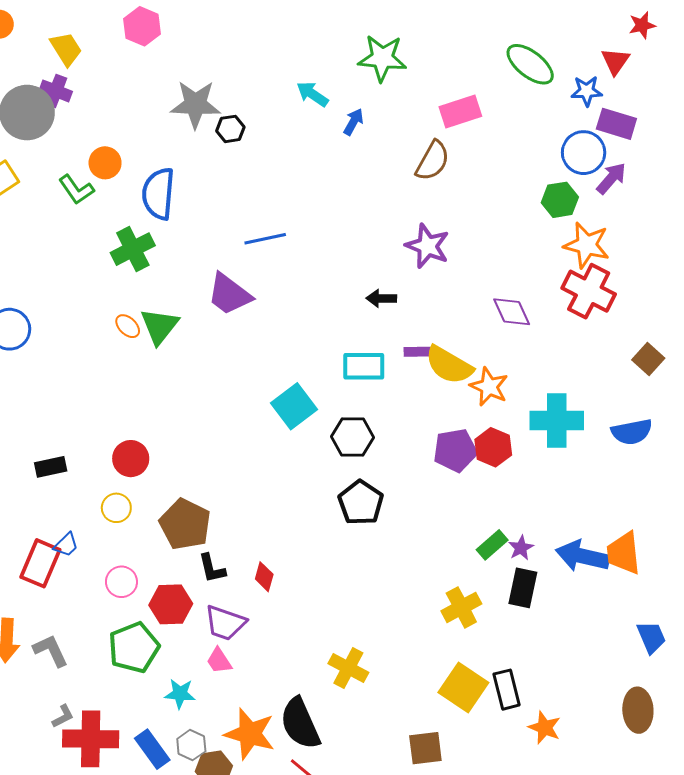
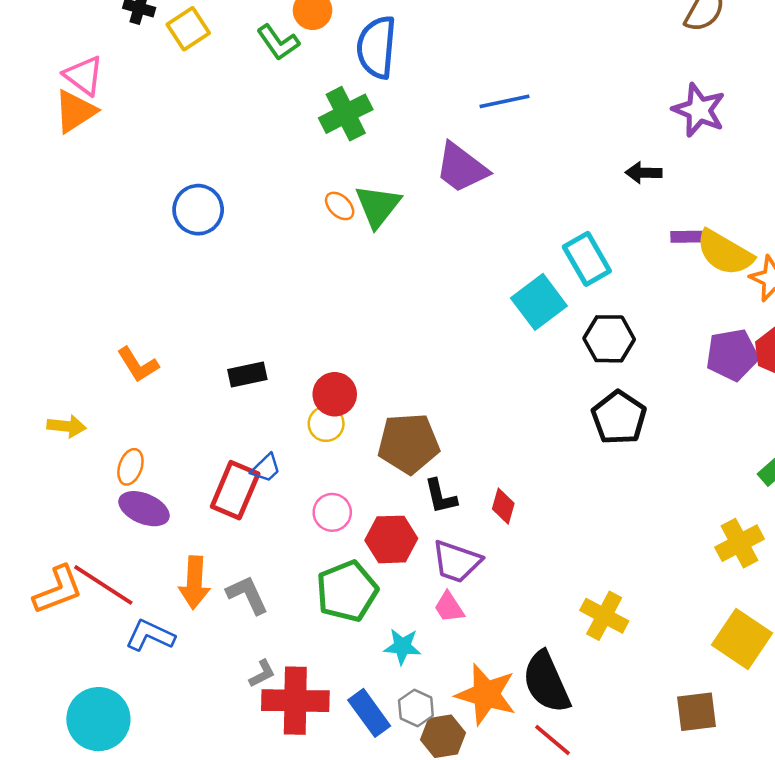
cyan rectangle: (364, 366) -> (587, 259), moved, turned 60
red circle: (131, 459) -> (335, 394), moved
brown pentagon: (185, 524) -> (409, 443), turned -30

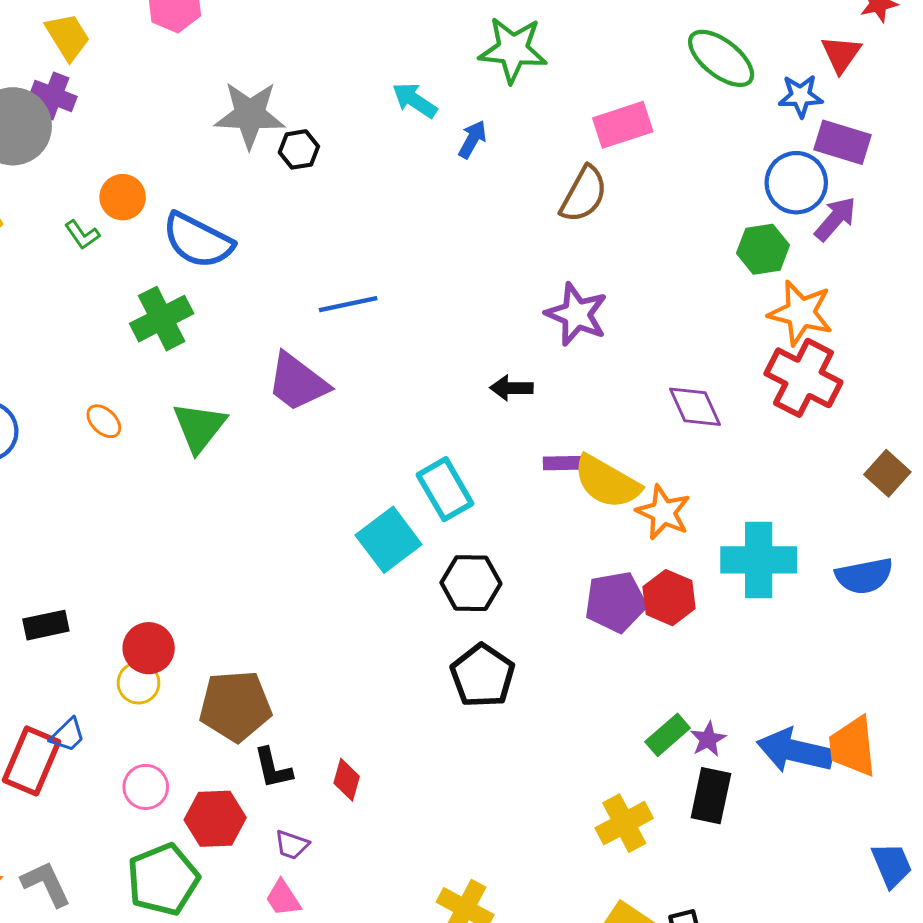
green L-shape: (278, 42) -> (82, 235), size x0.7
blue semicircle: (377, 47) -> (198, 241), turned -68
orange ellipse: (340, 206) -> (104, 421), moved
purple trapezoid: (457, 562) -> (292, 845), size x0.6

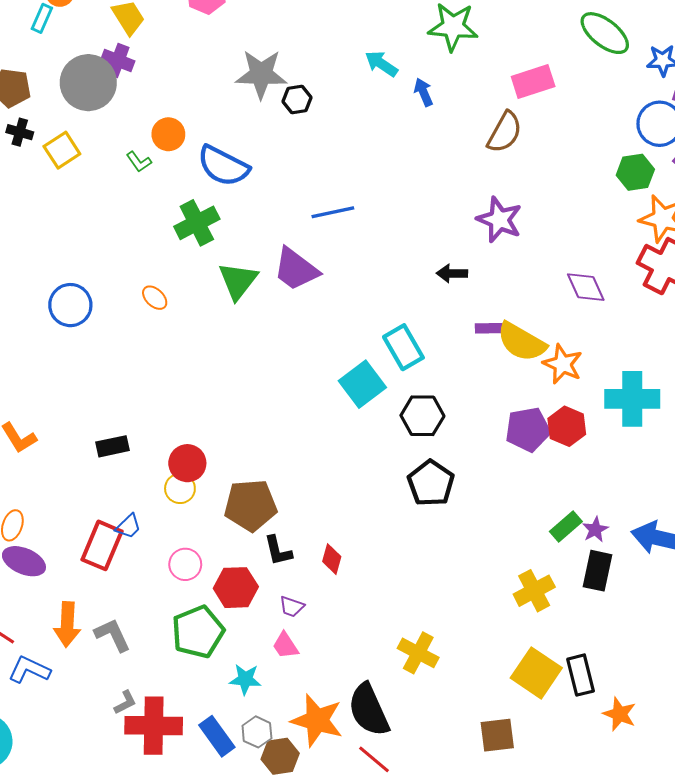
blue arrow: (472, 139) -> (423, 92), turned -52
green triangle: (199, 427) -> (238, 281), moved

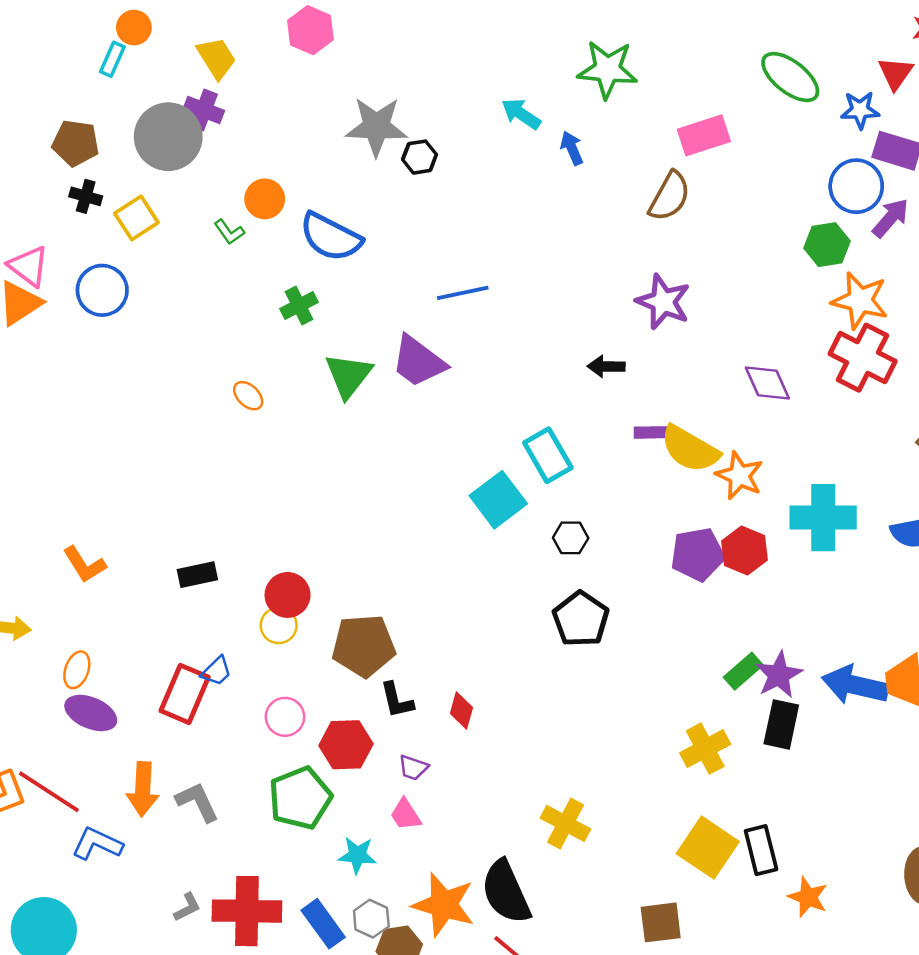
green cross: (197, 223) -> (299, 306), size x0.7
blue circle: (70, 305) -> (102, 290), moved
black hexagon: (422, 416) -> (571, 538), size x0.7
purple star: (595, 530) -> (779, 675), size x1.5
gray L-shape: (125, 702) -> (187, 907), moved

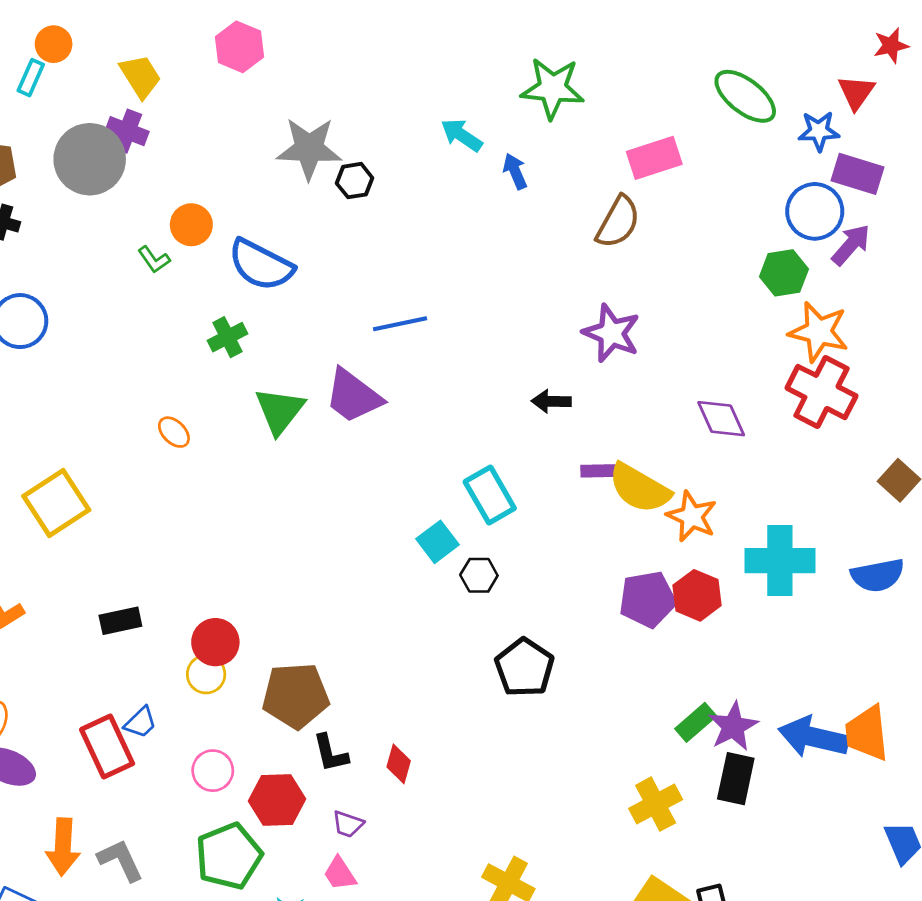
yellow square: (136, 218) -> (56, 503), moved, size x1.4
cyan square: (498, 500) -> (437, 542), size x0.7
black hexagon: (571, 538) -> (479, 575), moved
red rectangle: (185, 694) -> (107, 746), turned -48

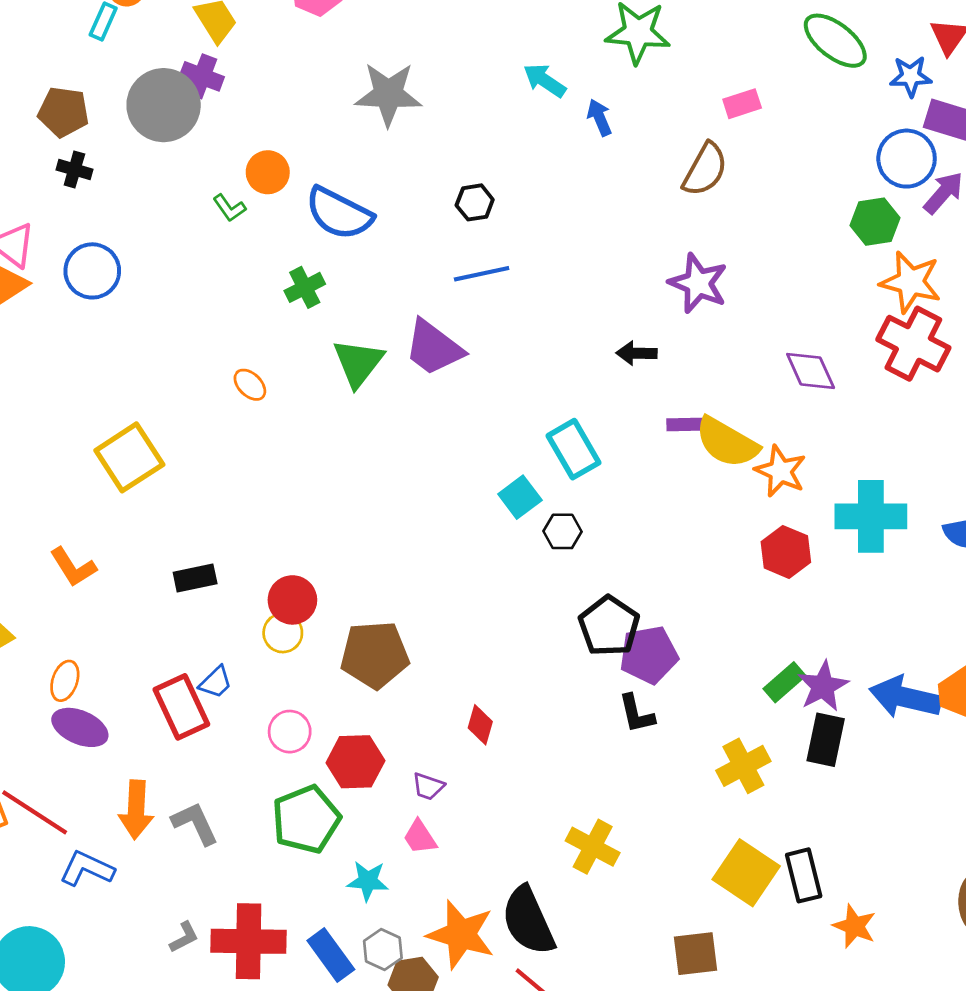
pink rectangle: (654, 158) -> (742, 104), size x0.7
black hexagon: (355, 181) -> (475, 202), moved
purple pentagon: (648, 599) -> (649, 655), moved
black L-shape: (330, 753) -> (636, 714), moved

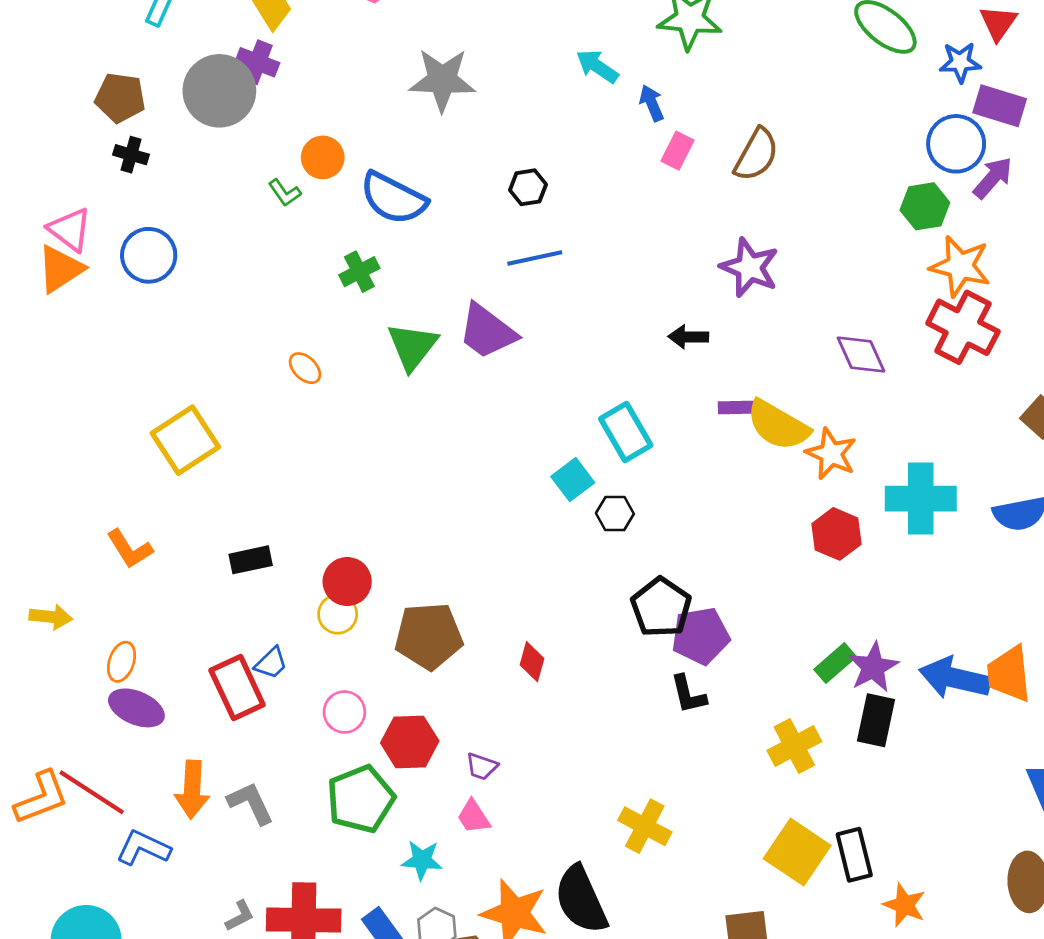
pink rectangle: (742, 104) -> (677, 151), moved, turned -45
red diamond: (480, 725) -> (532, 662), moved

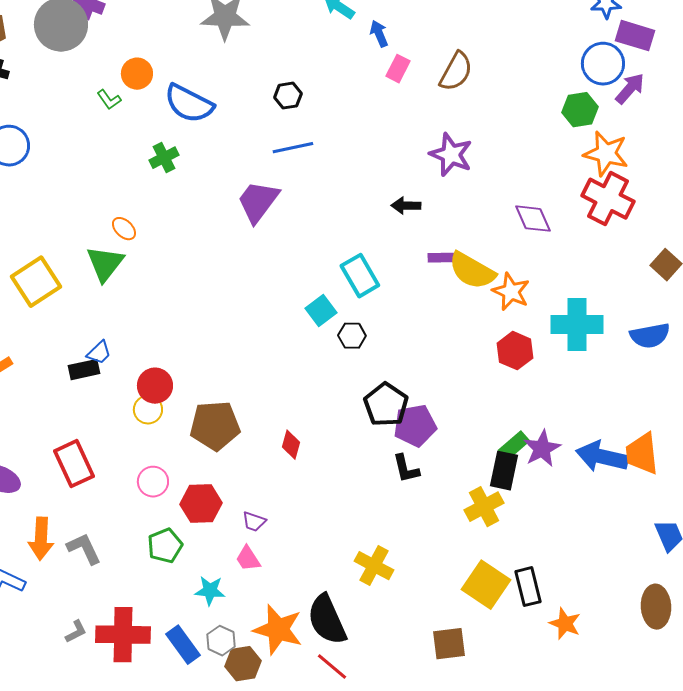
purple trapezoid: (487, 331) -> (258, 202), turned 90
green triangle: (412, 346) -> (105, 264), moved
blue trapezoid: (271, 663) -> (99, 353), moved
black rectangle: (876, 720) -> (504, 471), moved
green pentagon: (361, 799) -> (165, 546), size x0.7

